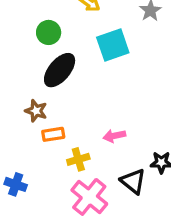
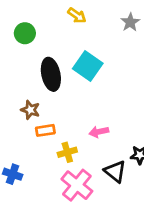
green circle: (49, 32) -> (25, 33), moved
cyan square: (113, 45) -> (88, 66), moved, turned -36
black ellipse: (60, 70) -> (51, 74), turned -52

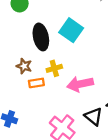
pink arrow: (99, 132) -> (80, 84), size x1.6
yellow cross: (67, 152) -> (54, 68), moved

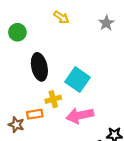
cyan square: (71, 30) -> (77, 80), moved
brown star: (24, 66) -> (16, 125), moved

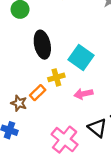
orange rectangle: (35, 114) -> (38, 93), turned -35
pink arrow: (80, 115) -> (83, 94), size x0.7

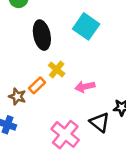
cyan square: (81, 57) -> (86, 26), moved
yellow cross: (56, 77) -> (57, 69), turned -35

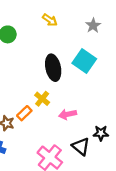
cyan square: (86, 26) -> (84, 61), moved
black ellipse: (42, 35) -> (53, 68), moved

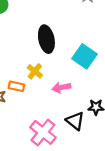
cyan square: (84, 61) -> (84, 56), moved
orange rectangle: (24, 113) -> (16, 86), turned 56

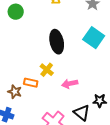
cyan square: (84, 56) -> (94, 38), moved

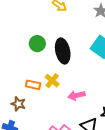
green circle: (16, 12) -> (37, 44), moved
orange rectangle: (31, 83) -> (33, 85), moved

